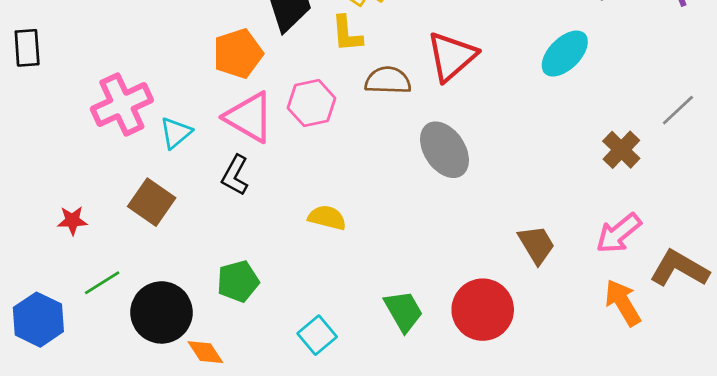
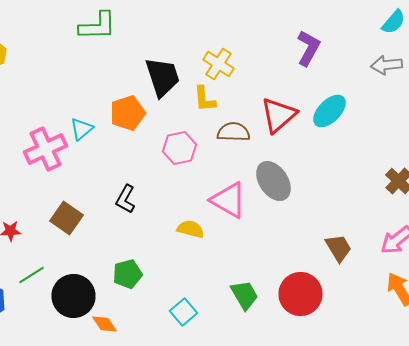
cyan ellipse: (565, 54) -> (330, 111), moved
pink triangle: (249, 117) -> (228, 200), moved
cyan triangle: (176, 133) -> (82, 129), moved

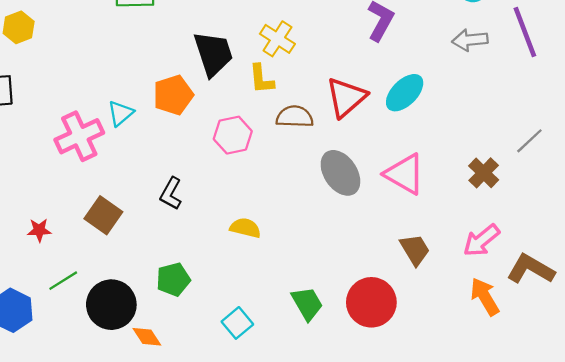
pink triangle: (228, 200) -> (405, 174), moved

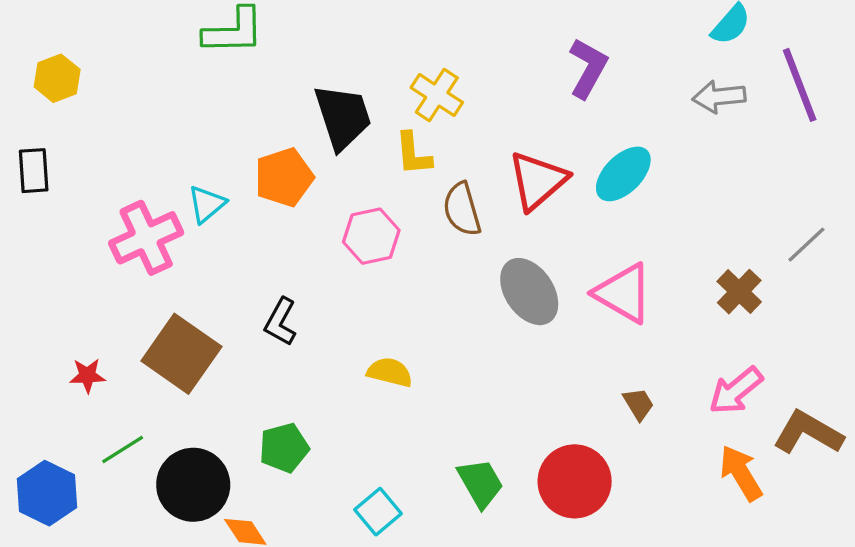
brown semicircle: (295, 117) -> (462, 209), turned -108
brown square: (103, 215) -> (181, 354), size x1.4
brown trapezoid: (415, 250) -> (638, 404), size x0.7

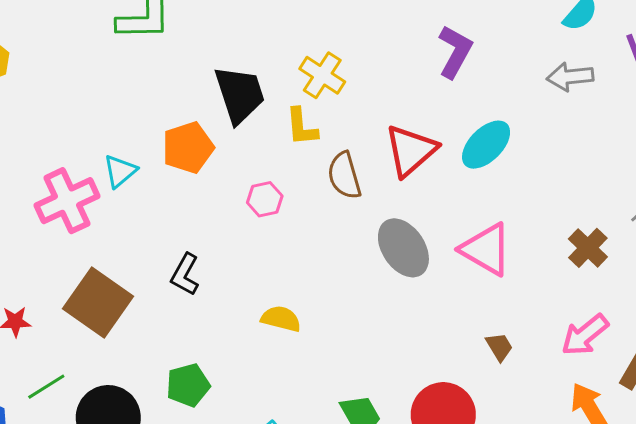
pink hexagon: (371, 236) -> (265, 199), size x0.7

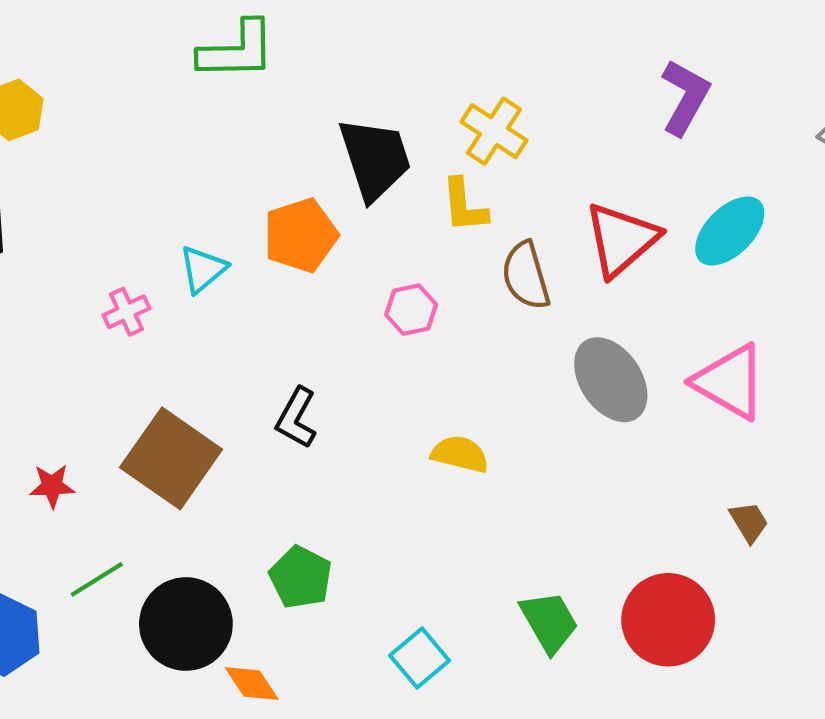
pink cross: (67, 201) -> (126, 312), size x0.5
yellow semicircle: (281, 319) -> (460, 454), moved
green pentagon: (188, 385) -> (301, 577), turned -30

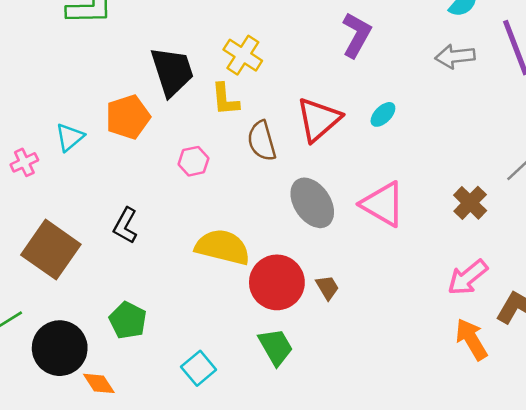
cyan ellipse: (730, 231) -> (383, 114), size x0.6
yellow semicircle: (460, 454) -> (223, 247), size x1.6
brown trapezoid: (749, 522) -> (327, 287), moved
red circle: (668, 620) -> (277, 282), moved

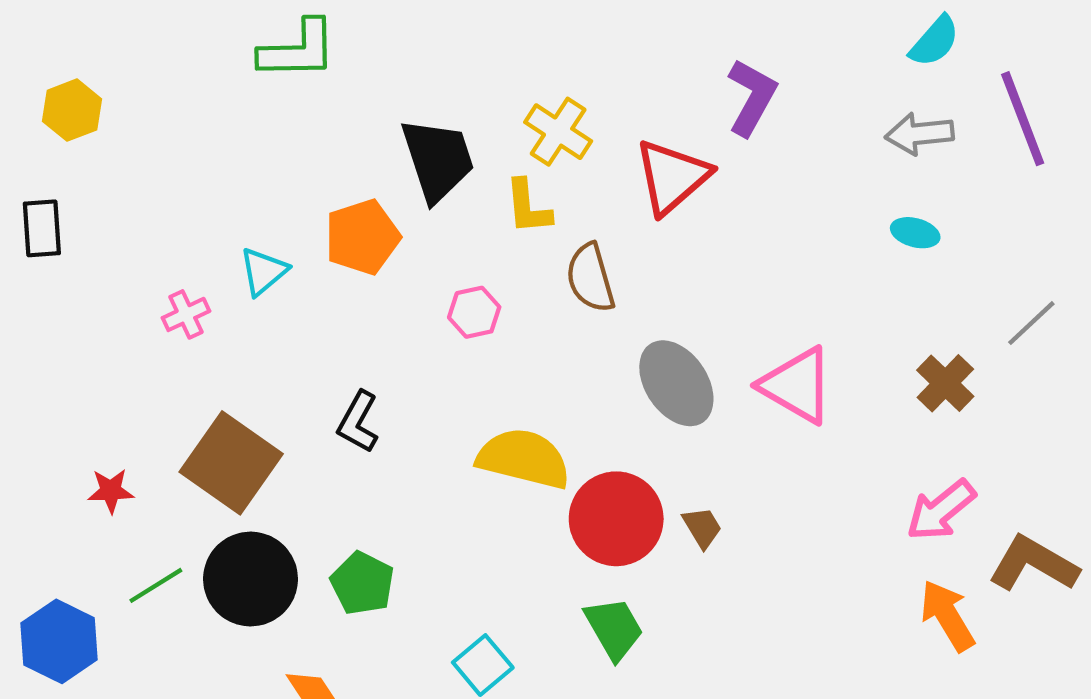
cyan ellipse: (383, 114) -> (915, 233), moved, turned 60
red triangle: (319, 120) -> (672, 177), moved
black circle: (60, 348) -> (251, 579), moved

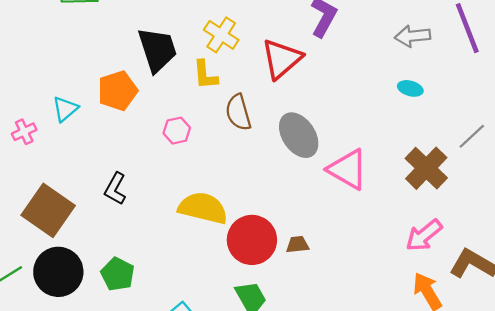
gray ellipse: (676, 383) -> (299, 135), moved
brown cross: (945, 383) -> (426, 168), size x1.4
brown trapezoid: (702, 527) -> (298, 244), turned -65

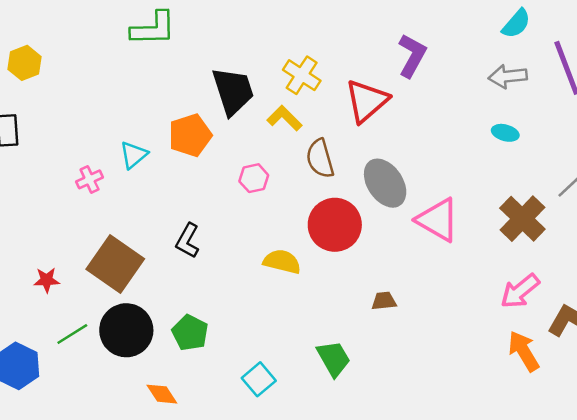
yellow L-shape: (205, 75) -> (285, 118), turned 140
yellow semicircle: (203, 208) -> (282, 262), size x0.7
red circle: (252, 240) -> (335, 225), moved

